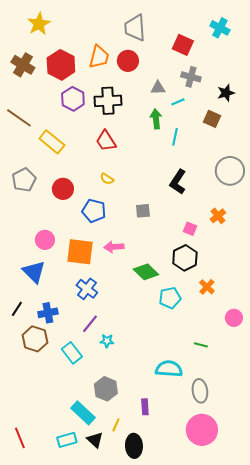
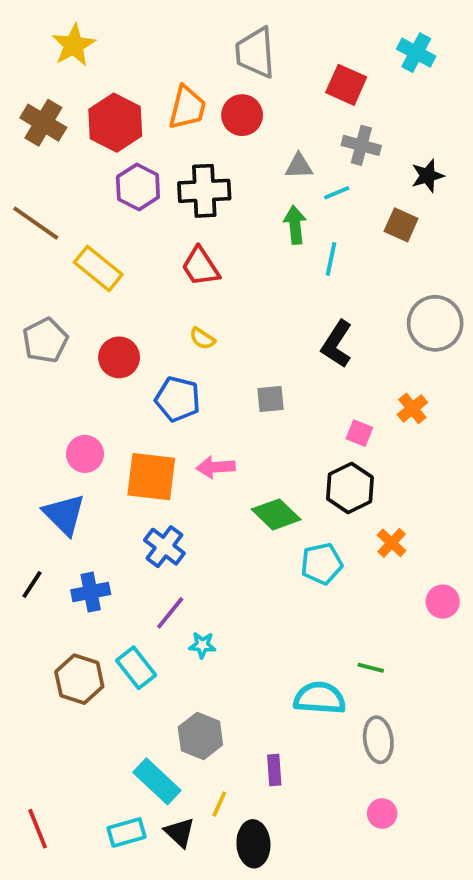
brown hexagon: (35, 339) -> (79, 679), moved
green line: (201, 345) -> (371, 668), moved
pink circle: (202, 430) -> (382, 814), size x0.5

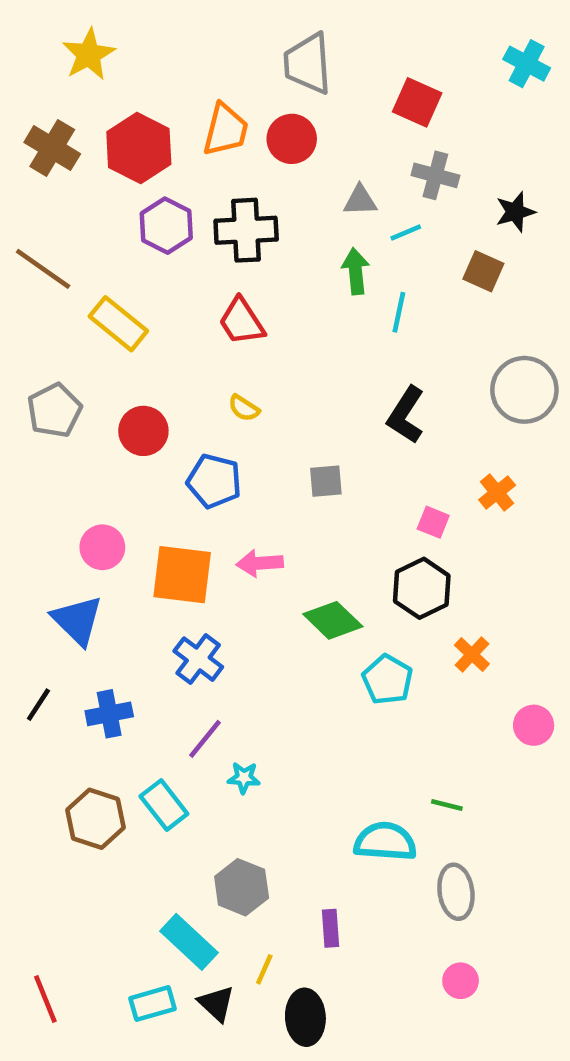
cyan cross: (416, 53) -> (527, 64), moved
cyan pentagon: (322, 564) -> (388, 680), turned -30

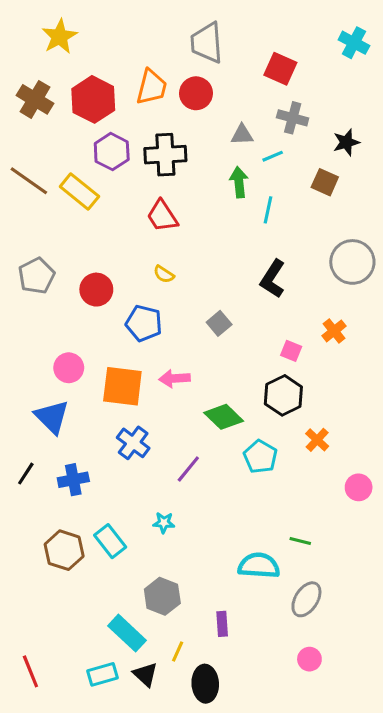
yellow rectangle: (118, 324) -> (79, 191), moved
gray square: (326, 481) -> (219, 323), turned -35
purple line: (205, 739) -> (188, 469), moved
gray ellipse: (456, 892) -> (306, 599), turned 40

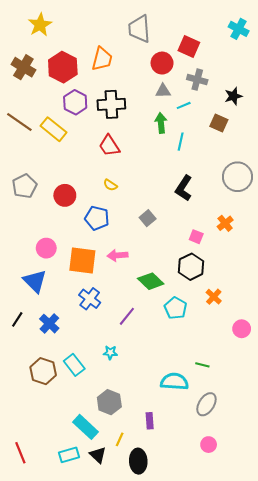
red circle: (196, 93) -> (162, 63), moved
blue cross: (73, 480) -> (49, 324), turned -36

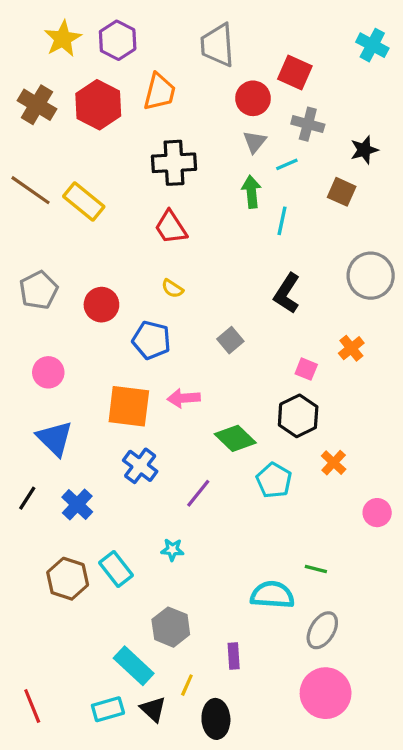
gray triangle: (163, 91) -> (255, 142), turned -49
purple hexagon: (75, 102) -> (118, 40), moved
pink circle: (46, 248) -> (48, 372), moved
pink circle: (209, 445) -> (326, 693), size x2.0

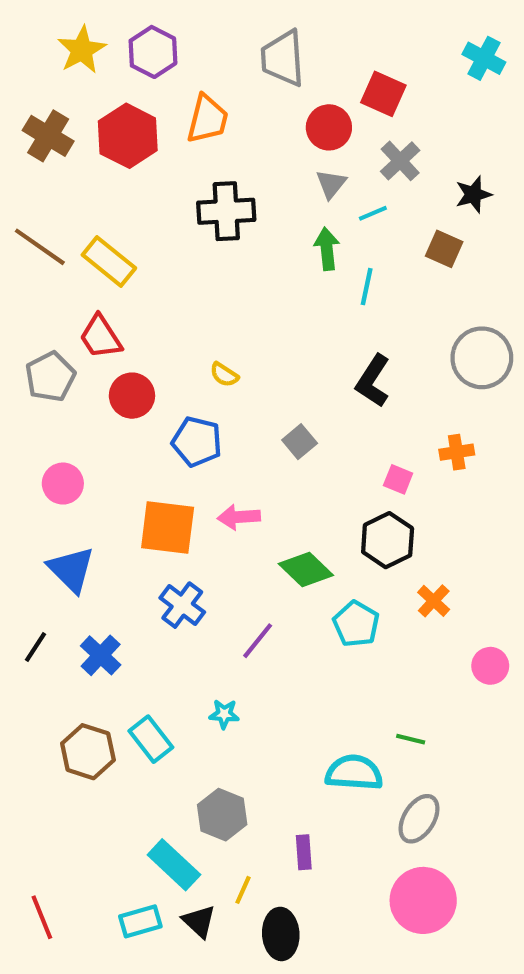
gray cross: (308, 124) -> (400, 161), turned 32
red trapezoid: (171, 227) -> (101, 337), moved
orange cross: (351, 348) -> (457, 452), turned 30

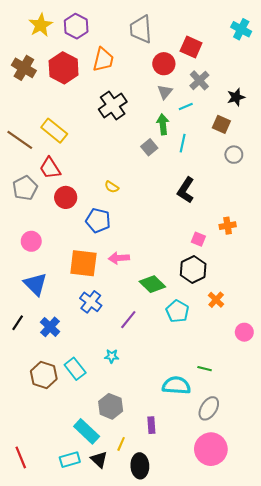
black cross: (226, 211) -> (113, 105), turned -32
brown line: (40, 247) -> (20, 140), moved
gray circle: (482, 358) -> (234, 155), moved, size x0.6
gray square: (300, 442) -> (149, 147), moved

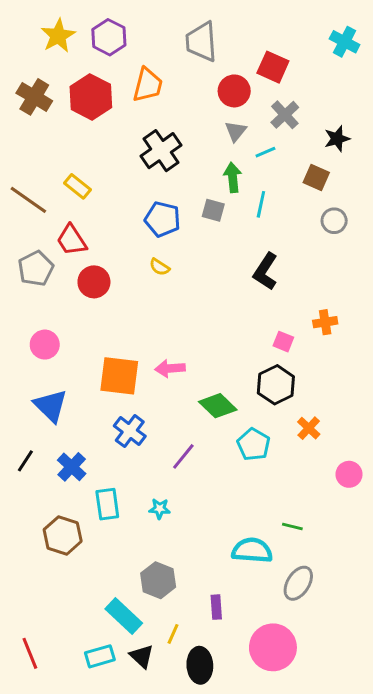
yellow rectangle: (54, 131) -> (78, 186), size x0.7
gray square: (149, 147) -> (213, 210), turned -35
blue pentagon: (98, 220) -> (163, 219), moved
cyan rectangle: (75, 369) -> (107, 504), moved, turned 30
pink circle: (211, 449) -> (273, 647), moved

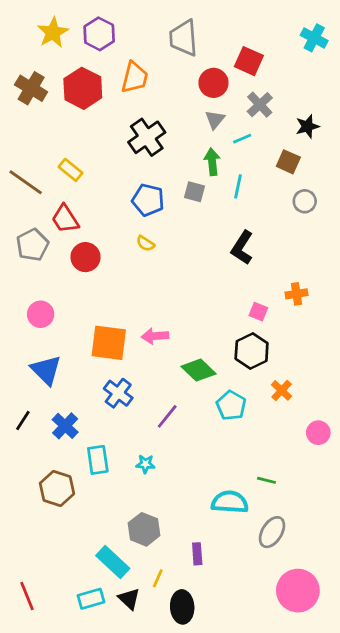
pink circle: (273, 647) -> (298, 591), moved

